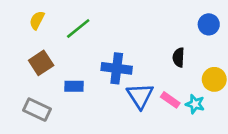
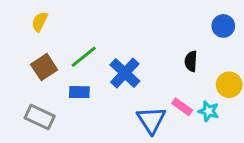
green line: (78, 29) -> (84, 57), moved
blue cross: (117, 68) -> (125, 73), turned 36
blue triangle: (140, 96) -> (151, 120), moved

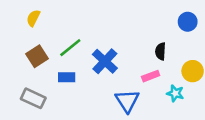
pink rectangle: (182, 107) -> (151, 76), moved, turned -56

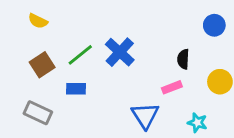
yellow semicircle: (33, 18) -> (38, 21), turned -91
blue cross: (105, 61) -> (120, 52), moved
cyan star: (175, 93) -> (197, 123), moved

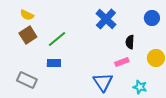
blue cross: (120, 52) -> (106, 19), moved
brown square: (42, 65) -> (28, 35), moved

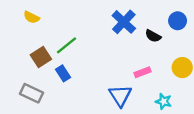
brown square: (28, 35) -> (41, 57), moved
black semicircle: (130, 42) -> (153, 36), moved, turned -64
blue rectangle: (54, 63) -> (63, 73), turned 56

